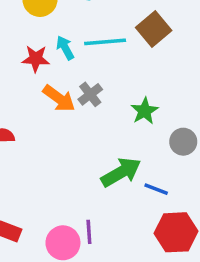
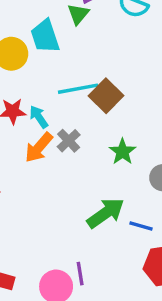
brown square: (154, 29) -> (106, 96), moved
cyan arrow: (65, 48) -> (39, 117), moved
orange arrow: (59, 98) -> (39, 147), turned 100

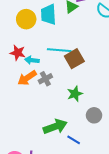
cyan arrow: (39, 117) -> (32, 60), turned -64

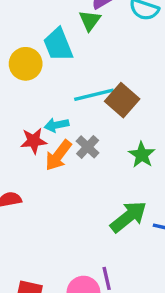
red star: (18, 53) -> (34, 141), moved

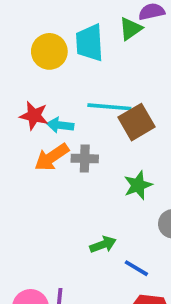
red star: (34, 141) -> (34, 116), moved
gray cross: (88, 147) -> (85, 159), turned 30
green arrow: (128, 217) -> (103, 245), size x0.6

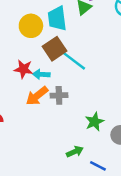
cyan line: (109, 107) -> (73, 60), turned 36
brown square: (137, 122) -> (55, 49), moved
green star: (138, 185) -> (94, 122), moved

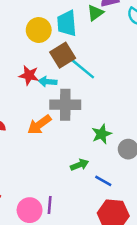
gray cross: (59, 95) -> (65, 105), size x1.6
orange arrow: (37, 96) -> (39, 125), moved

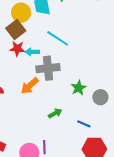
brown square: (63, 55) -> (16, 30), moved
green arrow: (79, 165) -> (55, 113), moved

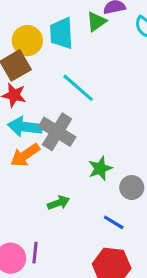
cyan arrow: (32, 52) -> (25, 127), moved, size x1.5
gray cross: (48, 68) -> (57, 132), turned 30
blue line: (84, 124) -> (114, 222), moved

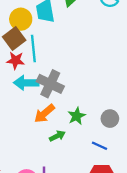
cyan line: (78, 88) -> (33, 49), moved, turned 50
orange arrow: (25, 155) -> (44, 114), moved
green star: (100, 168) -> (77, 116), moved

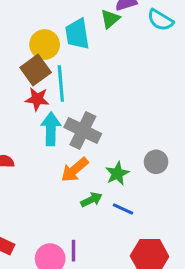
cyan arrow: (26, 83) -> (51, 129), turned 90
gray circle: (110, 119) -> (156, 162), moved
blue line: (100, 146) -> (123, 209), moved

